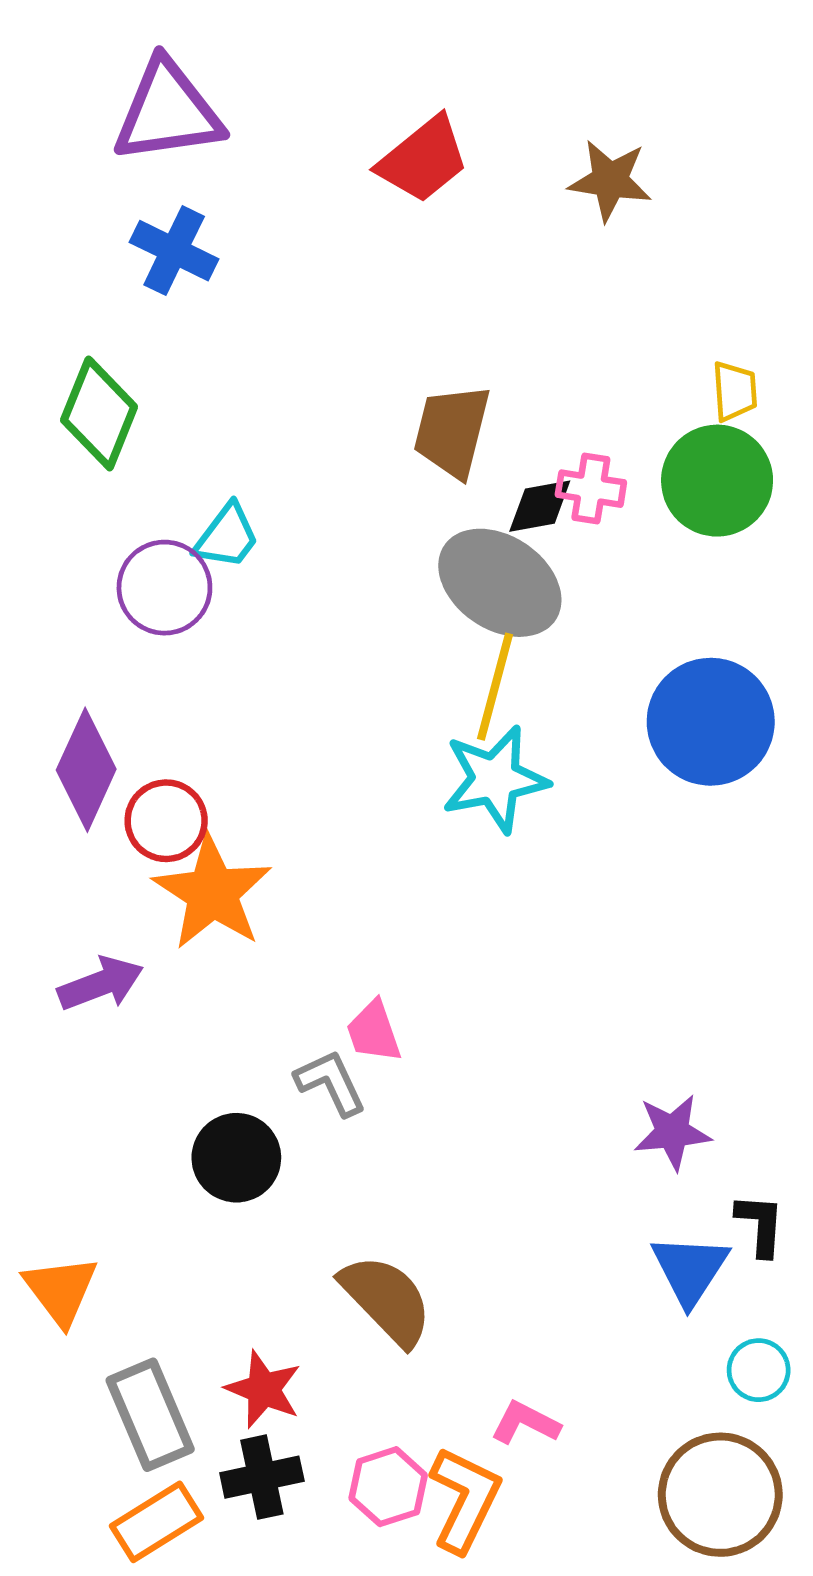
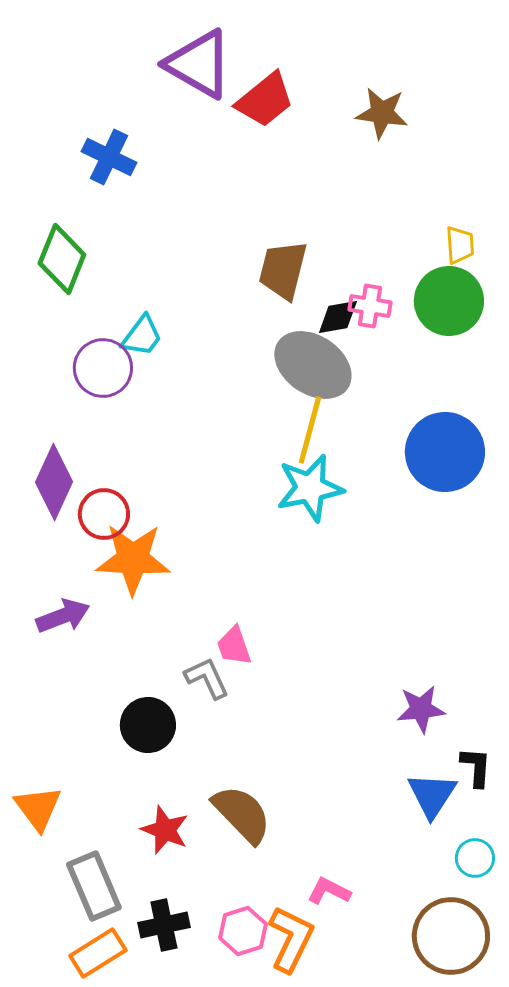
purple triangle: (168, 112) -> (199, 64), moved, turned 38
orange star: (212, 893) -> (133, 559), turned -30
red star: (264, 1389) -> (165, 830), moved

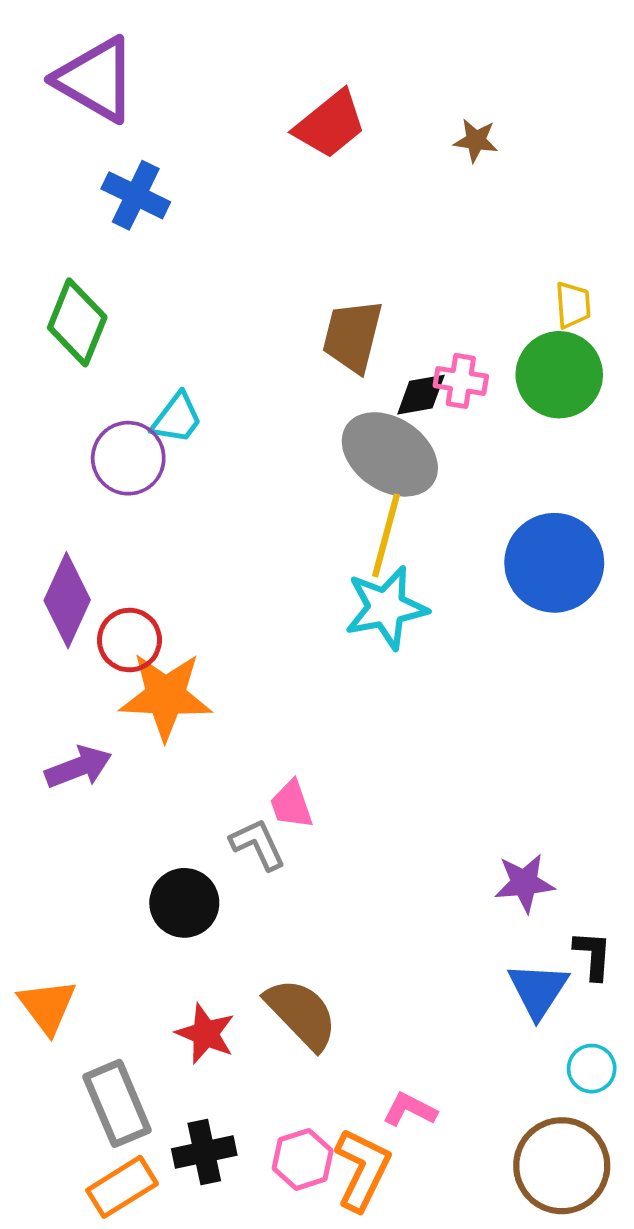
purple triangle: (199, 64) -> (96, 79), moved
brown star: (382, 113) -> (476, 141), size x0.7

